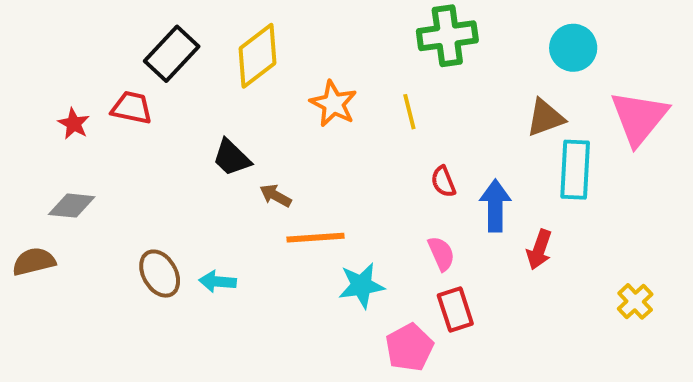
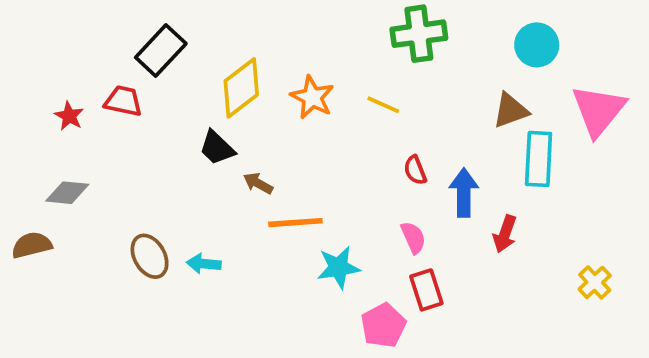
yellow diamond: (258, 56) -> (241, 88), moved
yellow line: (409, 112) -> (383, 105), turned -52

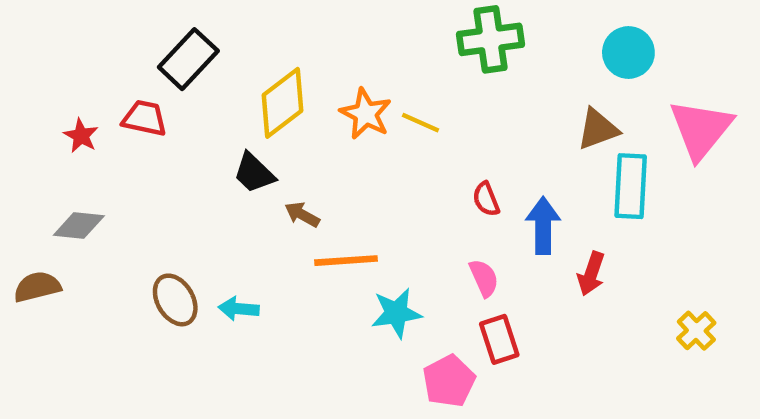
yellow line: (383, 105) -> (420, 123), moved

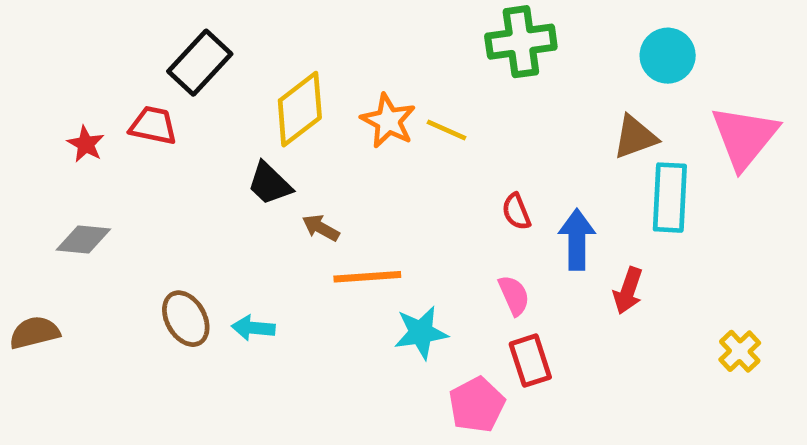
brown semicircle: (37, 287) -> (34, 333), moved

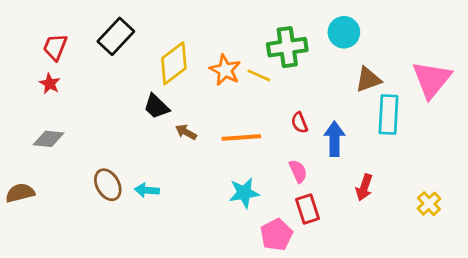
green cross: (521, 42) -> (287, 47), moved
cyan circle: (668, 56) -> (344, 32), moved
red trapezoid: (153, 125) -> (55, 47), moved, turned -80
orange line: (367, 277) -> (241, 138), moved
red arrow: (628, 291) -> (364, 187), moved

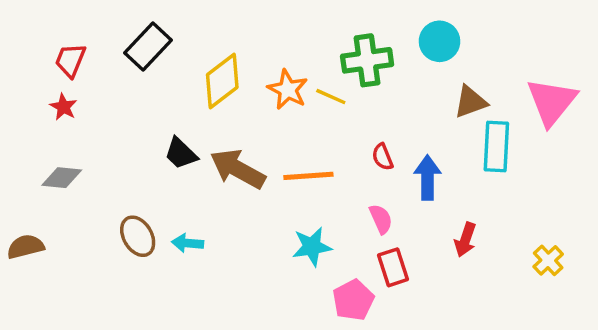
black trapezoid: (156, 106) -> (181, 153), moved
brown arrow: (186, 132) -> (238, 169), size x2.0

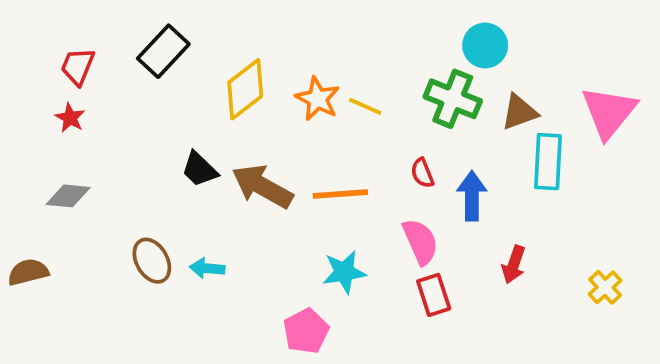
green cross: (367, 60) -> (453, 99), moved, turned 30
pink semicircle: (381, 219) -> (420, 242), size x1.4
pink pentagon: (353, 300) -> (306, 331), moved

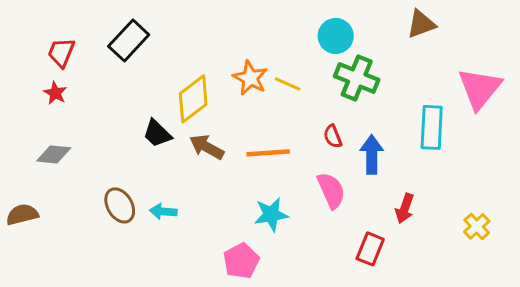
cyan circle: (485, 45) -> (336, 36), moved
yellow diamond: (245, 89) -> (193, 99), moved
brown triangle: (519, 112) -> (421, 24), moved
brown arrow: (262, 186) -> (207, 147), size x0.7
red rectangle: (434, 295) -> (370, 249), moved, turned 40

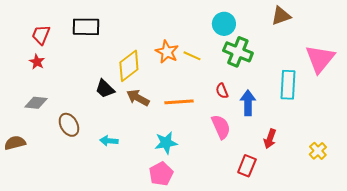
black rectangle: (129, 40) -> (86, 27), turned 48
brown ellipse: (120, 205) -> (69, 125), moved
cyan star: (271, 214) -> (166, 143), moved

